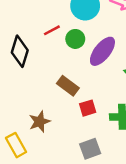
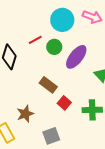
red square: (88, 108) -> (64, 103), turned -32
gray square: (90, 149) -> (51, 136), moved

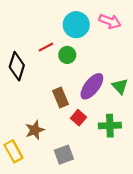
purple ellipse: (76, 57) -> (92, 86), moved
brown rectangle: (48, 85) -> (61, 98), turned 30

